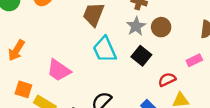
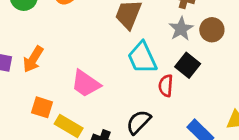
red semicircle: (167, 80) -> (166, 86), moved, turned -60

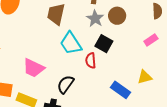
black semicircle: (139, 122) -> (65, 84), moved

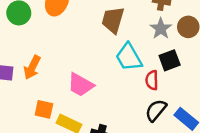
black square: (104, 44) -> (170, 60), turned 36
black semicircle: (65, 84) -> (156, 110), moved

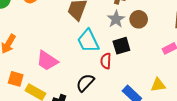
black semicircle: (156, 110) -> (85, 83), moved

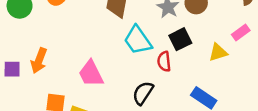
pink trapezoid: (47, 61) -> (91, 74), turned 40
yellow triangle: (158, 85) -> (218, 52), moved

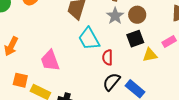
black square: (180, 39) -> (135, 39), moved
black semicircle: (143, 93) -> (112, 82), moved

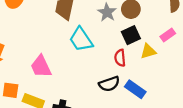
red semicircle: (108, 57) -> (120, 58), moved
black semicircle: (112, 82) -> (109, 84), turned -144

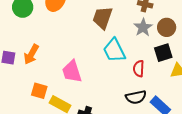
red semicircle: (120, 58) -> (139, 69), moved

